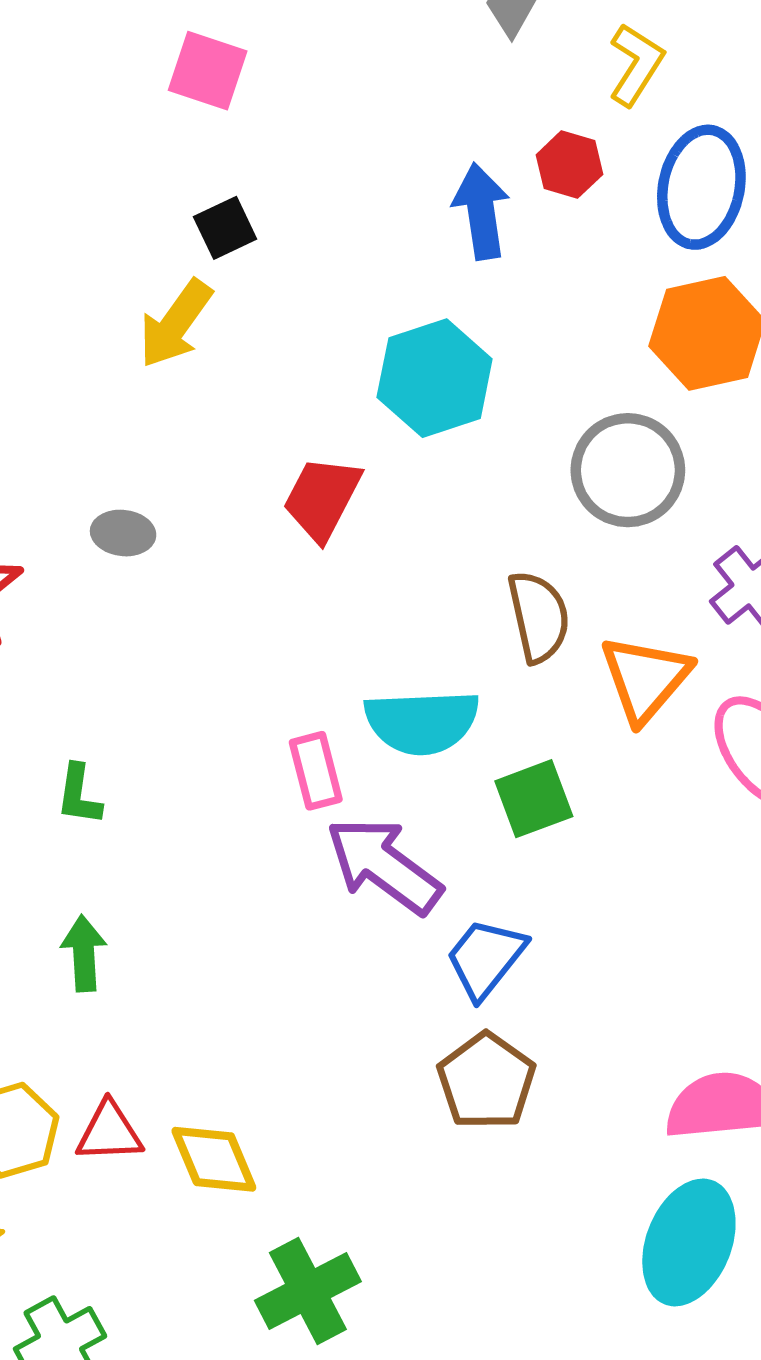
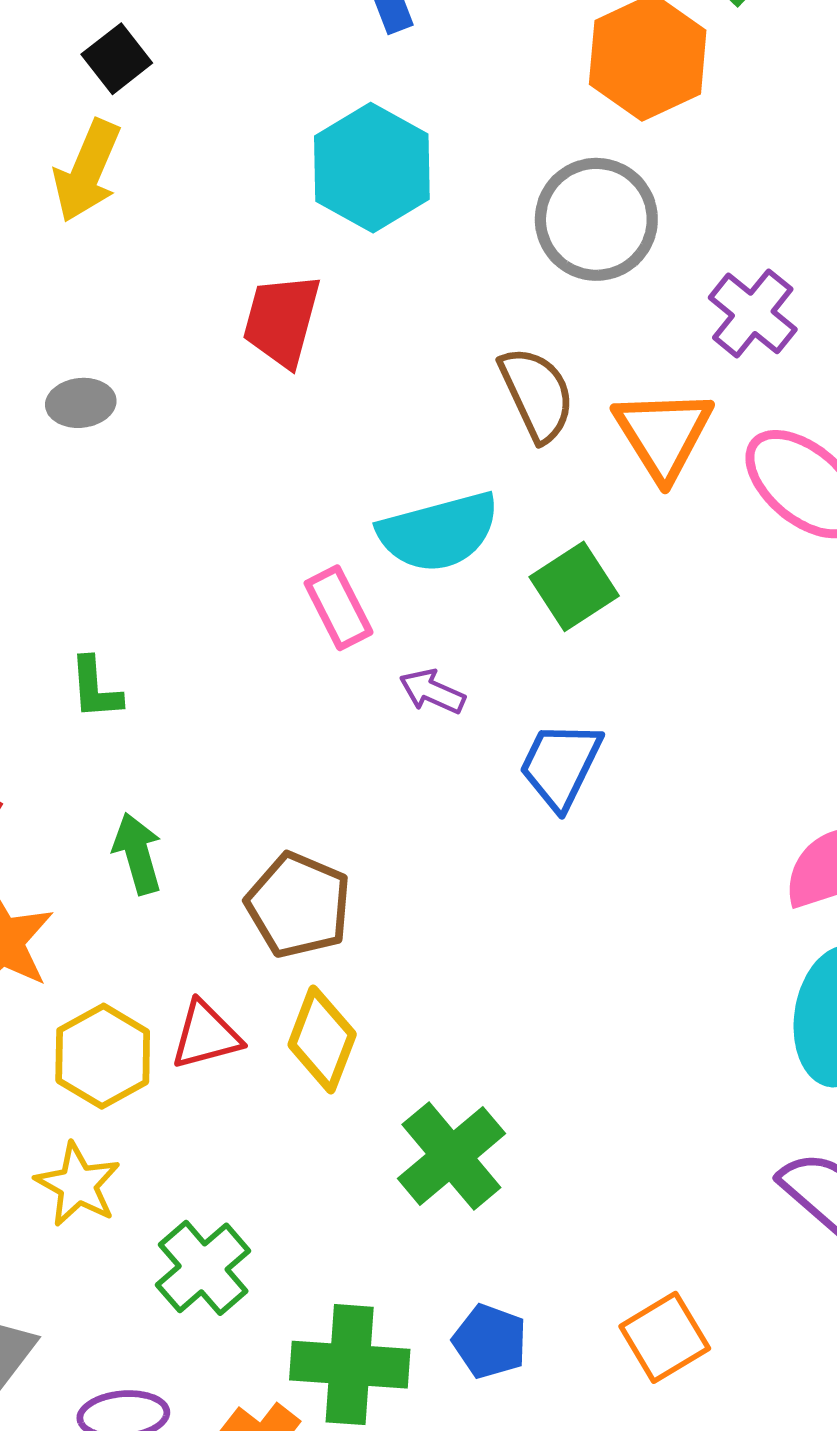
purple arrow: (384, 866) -> (432, 691), size x0.5
brown pentagon: (486, 1081) -> (298, 905), moved
yellow diamond: (214, 1159) -> (322, 1040), turned 56

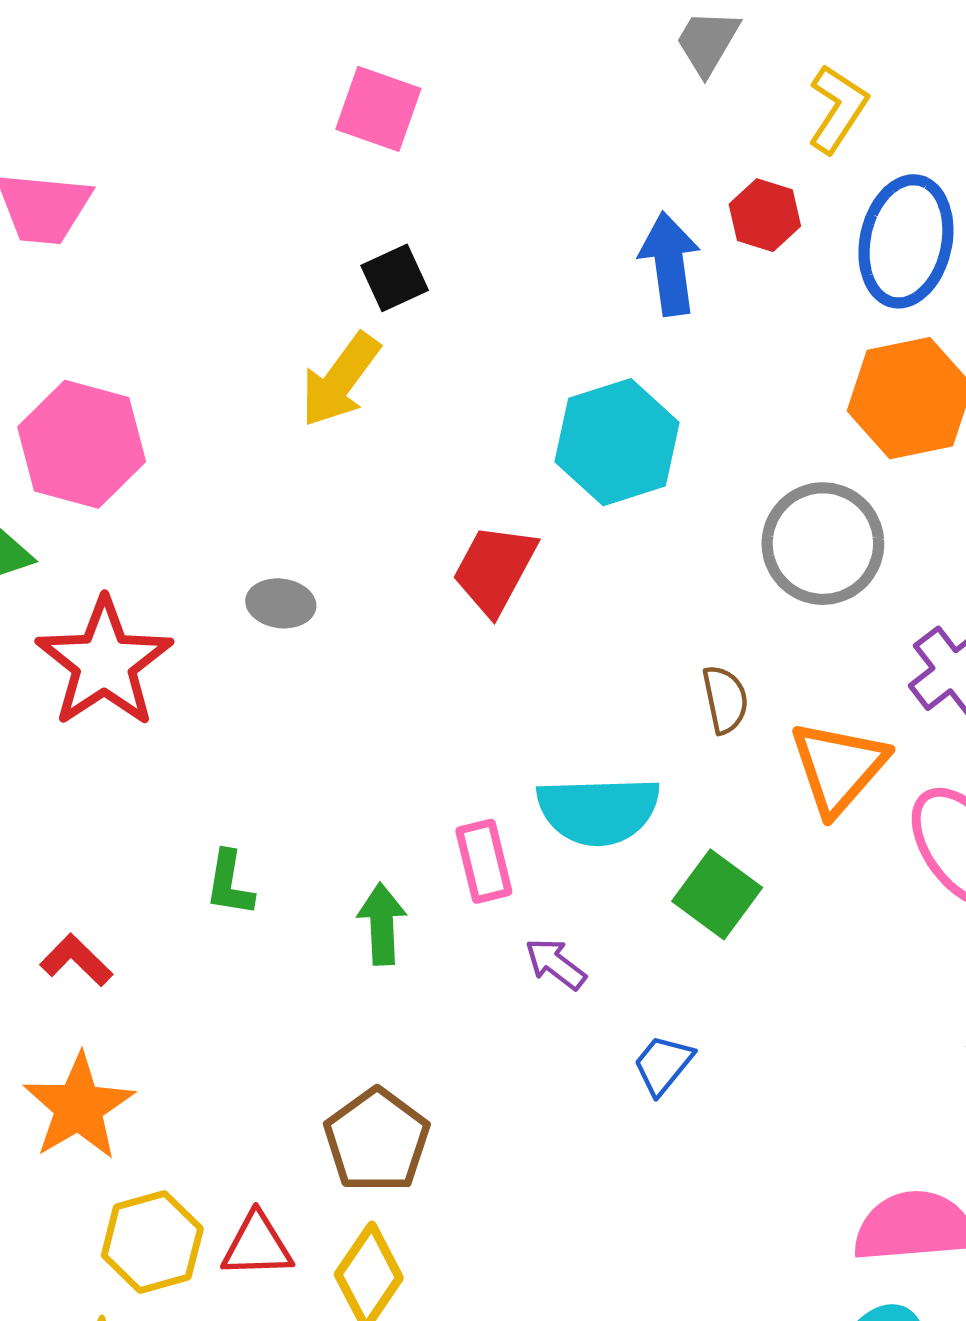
brown semicircle: (537, 394) -> (725, 699), size x0.7
green square: (574, 586) -> (717, 894), turned -34
blue trapezoid: (560, 765) -> (663, 1065), size x0.7
green arrow: (137, 854) -> (382, 924), moved

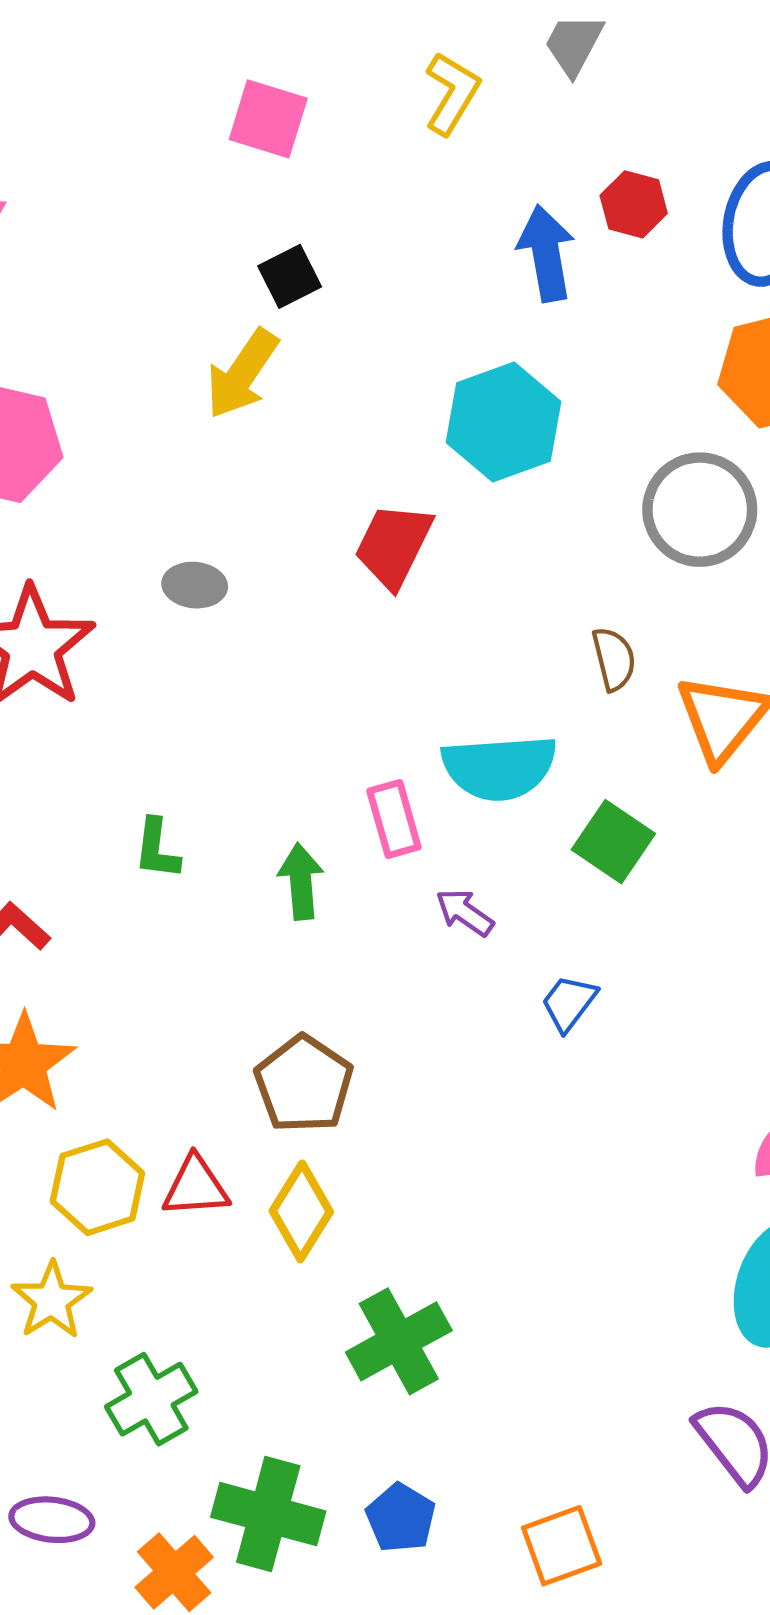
yellow L-shape: (838, 109) -> (452, 93), moved

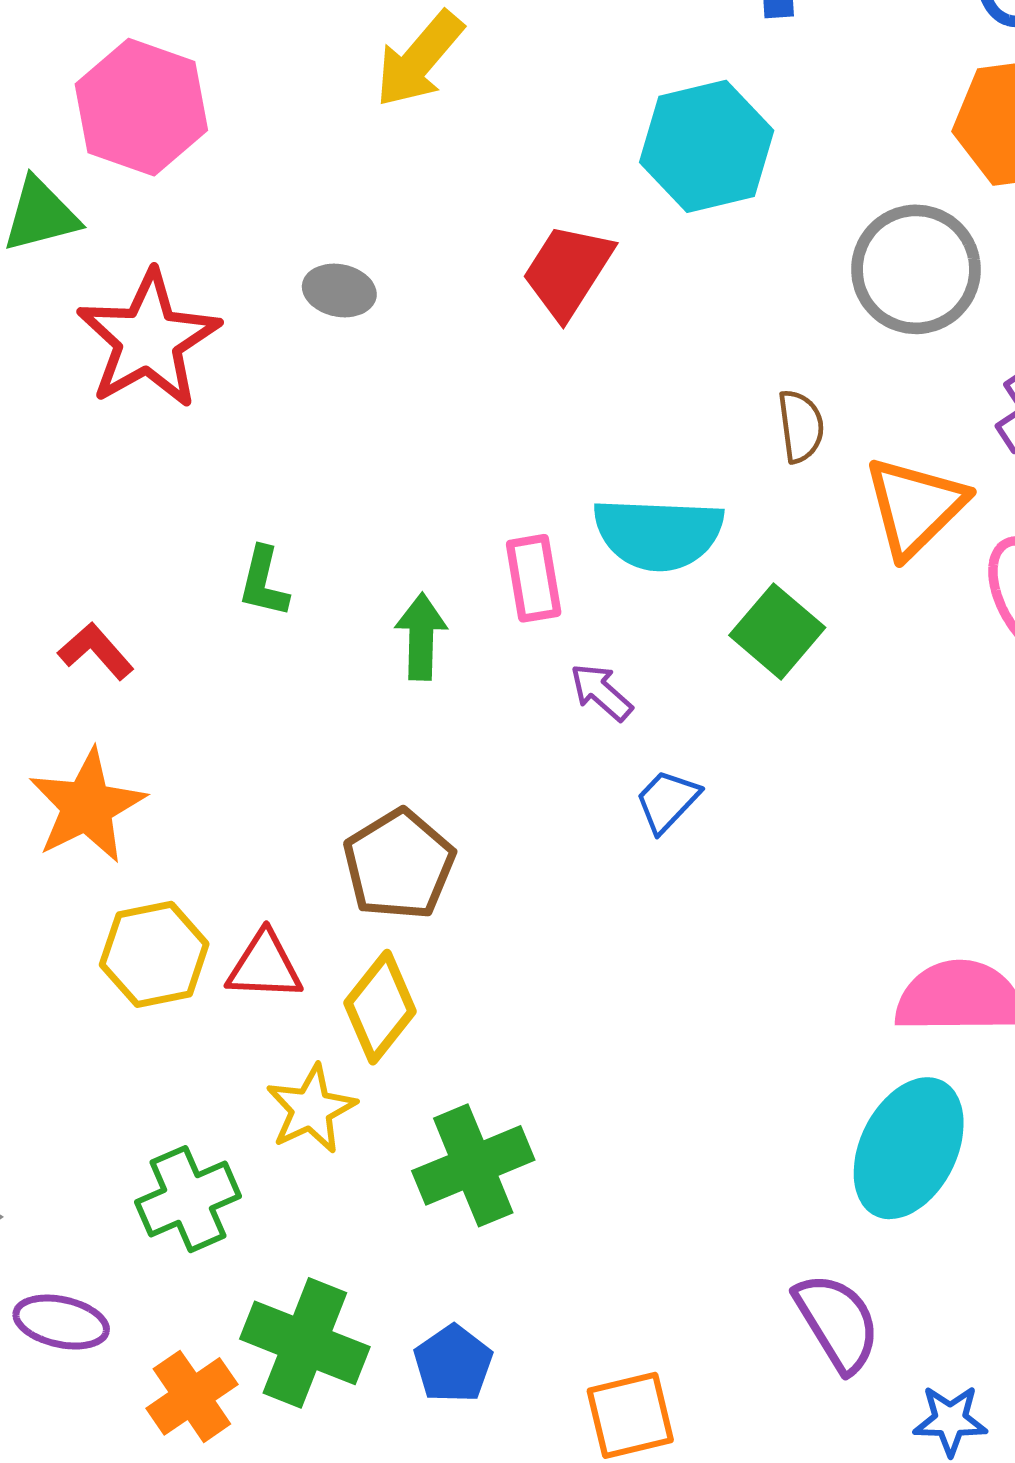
blue trapezoid: (569, 1003) -> (667, 801), moved
yellow star: (52, 1300) -> (311, 1109), moved

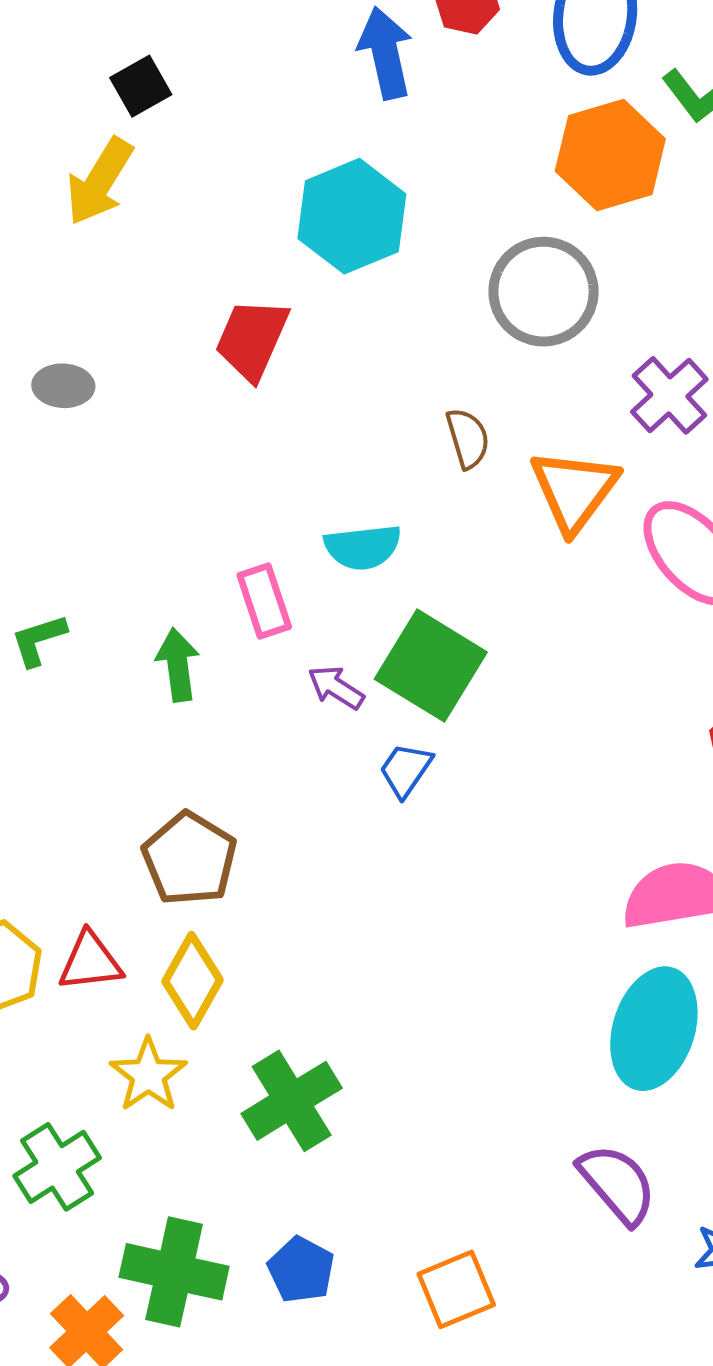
cyan semicircle: (658, 534) -> (363, 547), size x0.7
green L-shape: (264, 582) -> (39, 640), turned 68
green square: (777, 631) -> (431, 666), moved, size x1.4

